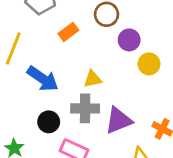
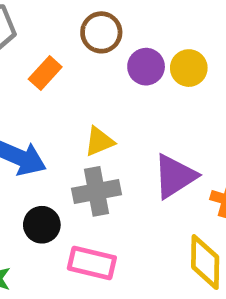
yellow circle: (149, 64) -> (189, 68), moved
purple triangle: (119, 120) -> (175, 176), moved

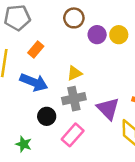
orange rectangle: (45, 73) -> (36, 50), moved
purple triangle: (175, 176) -> (108, 109), moved, turned -40
pink rectangle: (92, 263) -> (73, 135), turned -60

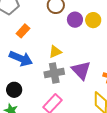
purple triangle: (108, 109) -> (81, 70), moved
black circle: (47, 116) -> (14, 90), moved

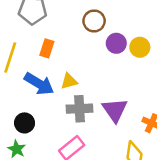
orange rectangle: (23, 31) -> (47, 48), turned -32
yellow triangle: (55, 52) -> (69, 81), moved

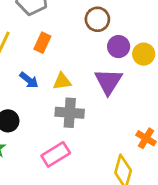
blue arrow: (39, 84) -> (29, 80), size x0.6
purple triangle: (115, 110) -> (108, 81), moved

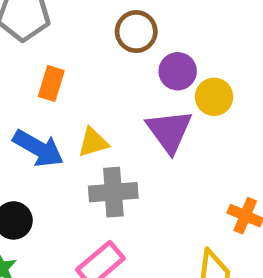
yellow circle: (144, 54) -> (214, 97), moved
blue arrow: (29, 80) -> (38, 148), size x1.5

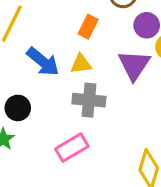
orange rectangle: (51, 83) -> (88, 27), moved

